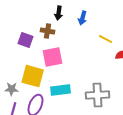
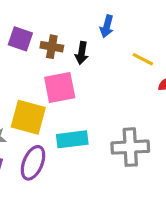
black arrow: (59, 13) -> (82, 53), moved
purple square: (26, 40) -> (20, 39), moved

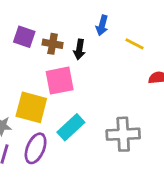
yellow line: (143, 59) -> (134, 44), moved
cyan rectangle: (72, 139) -> (71, 127), turned -36

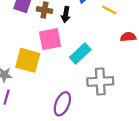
cyan rectangle: (71, 127) -> (80, 54), moved
purple ellipse: (36, 148) -> (62, 104), moved

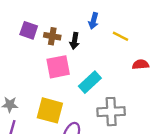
yellow square: (28, 60) -> (50, 110), moved

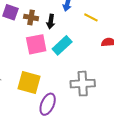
cyan rectangle: (90, 82) -> (62, 45), moved

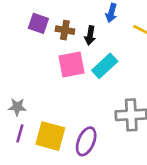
yellow square: (29, 83) -> (50, 136), moved

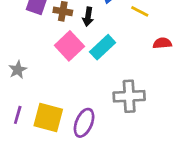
pink square: (72, 65) -> (69, 46), turned -32
gray star: (17, 107) -> (18, 70), moved, turned -30

